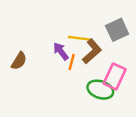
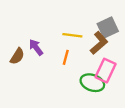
purple arrow: (61, 51) -> (36, 47), moved
brown L-shape: (92, 51) -> (99, 43), moved

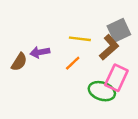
purple arrow: (36, 47) -> (40, 52), turned -63
orange line: (66, 57) -> (73, 63), turned 32

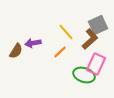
yellow line: (80, 39) -> (66, 32), turned 42

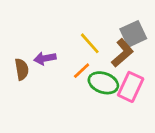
brown semicircle: (16, 51) -> (22, 69), turned -42
green ellipse: (84, 75) -> (103, 83), moved

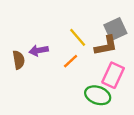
brown L-shape: (122, 53) -> (106, 46), turned 30
green ellipse: (103, 83) -> (98, 95), moved

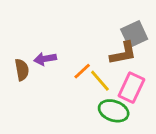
yellow line: (78, 37) -> (100, 81), moved

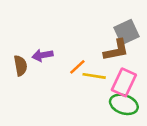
yellow line: (100, 81) -> (94, 76), turned -40
green ellipse: (114, 111) -> (124, 104), moved

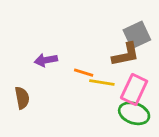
brown semicircle: (21, 66) -> (22, 98), moved
orange line: (77, 67) -> (84, 73), turned 60

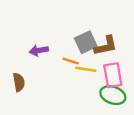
gray square: (137, 35) -> (86, 42), moved
pink rectangle: (134, 89) -> (113, 75), turned -35

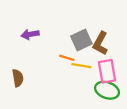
brown L-shape: (106, 46) -> (100, 43), turned 130
purple arrow: (39, 50) -> (30, 34), moved

